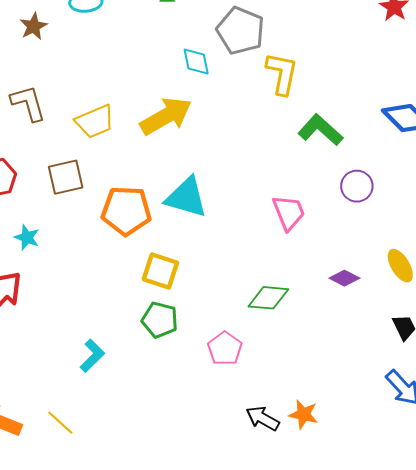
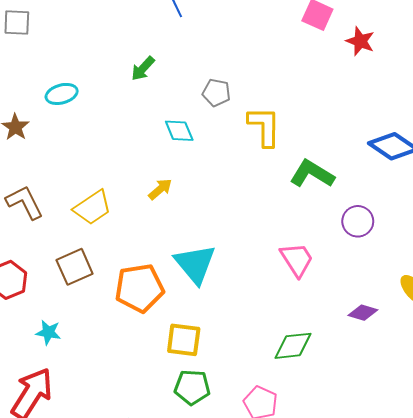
gray pentagon: (241, 31) -> (216, 93), size x0.6
yellow arrow: (166, 116) -> (160, 189), size x0.5
cyan triangle: (186, 197) -> (195, 264), turned 45

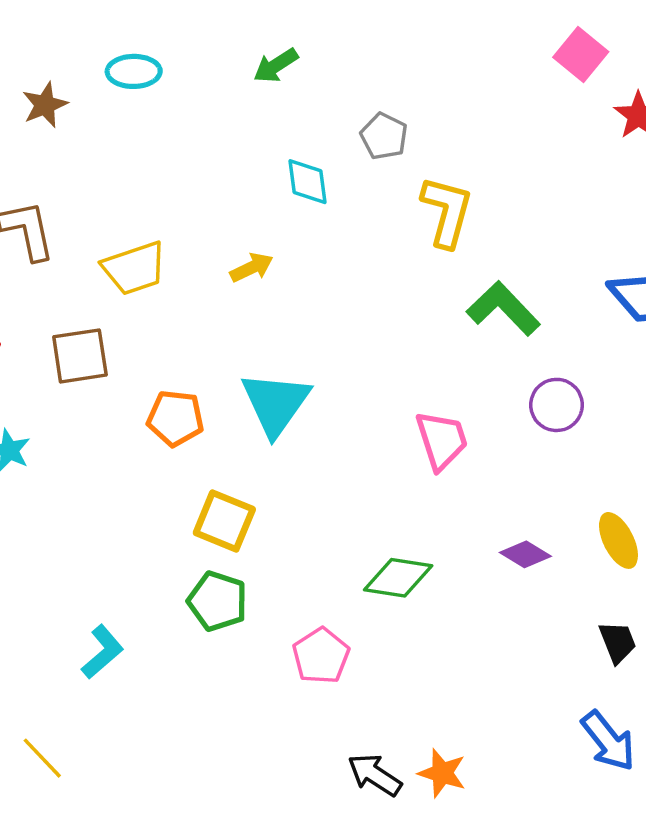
orange pentagon: (139, 288) -> (175, 418), size x0.7

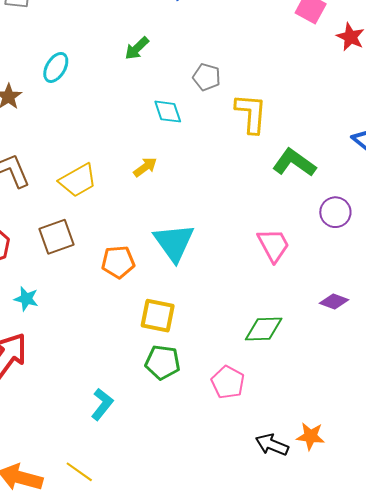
cyan ellipse: (134, 71) -> (56, 67), turned -48

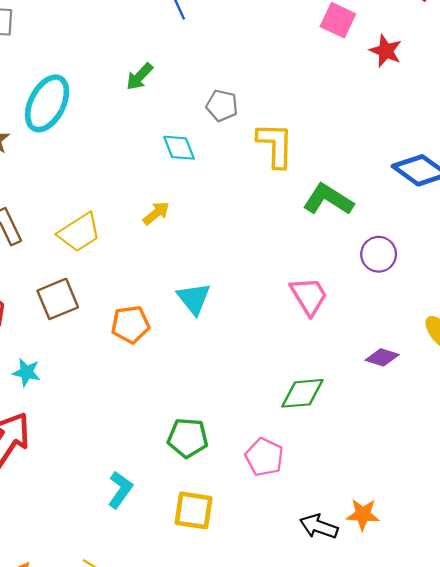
cyan ellipse: (56, 67) -> (47, 103), size x1.6
cyan triangle: (174, 242) -> (194, 299), size x0.7
yellow square: (158, 316) -> (194, 510), moved

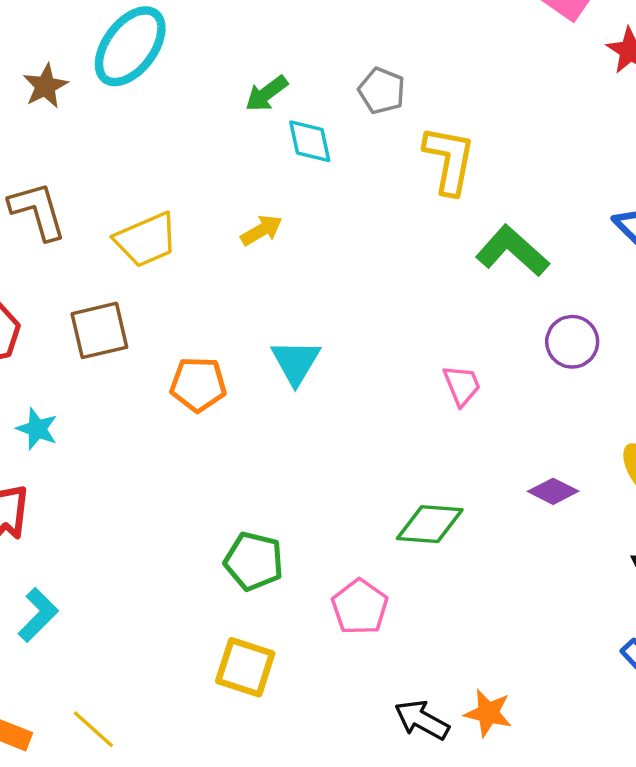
green arrow: (139, 77) -> (267, 94), moved
pink trapezoid: (309, 296) -> (462, 385), size x0.7
cyan L-shape: (120, 490) -> (38, 615), moved

